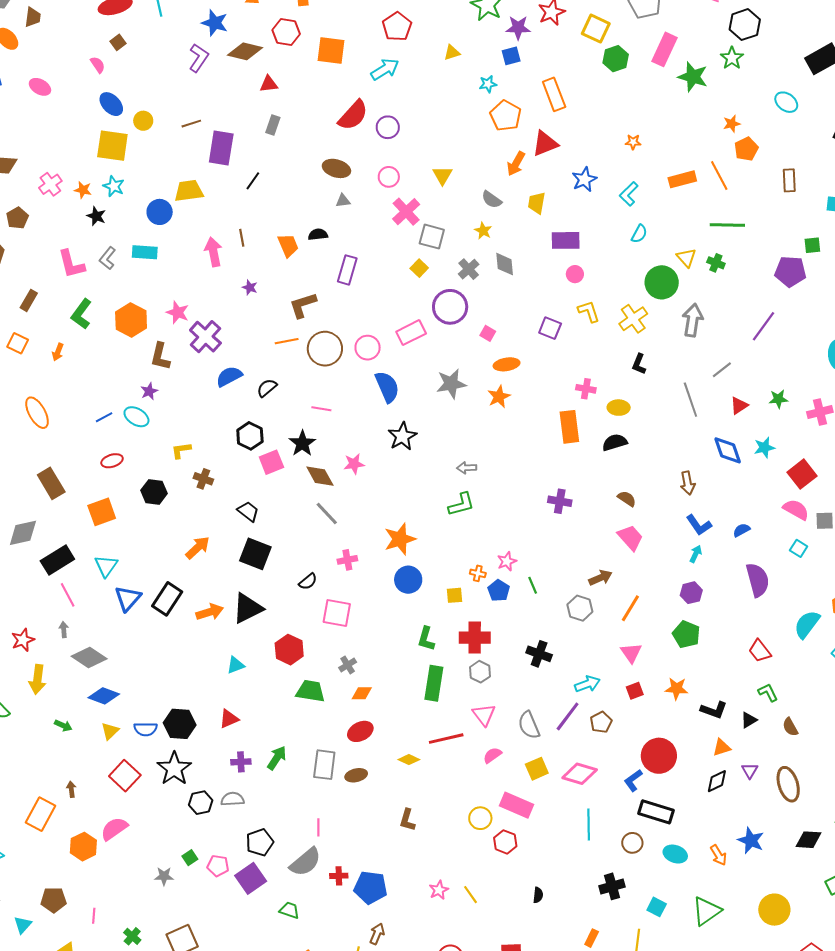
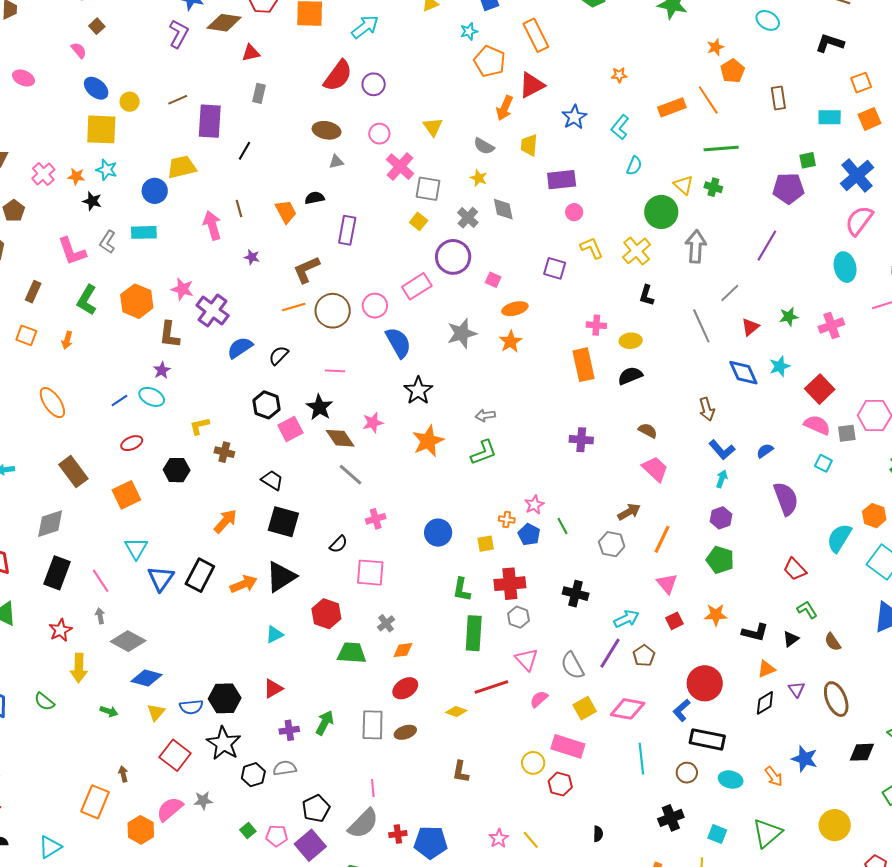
orange star: (400, 539) -> (428, 441), moved
black rectangle: (57, 560) -> (57, 573), moved, turned -32
gray star: (164, 876) -> (203, 801), moved

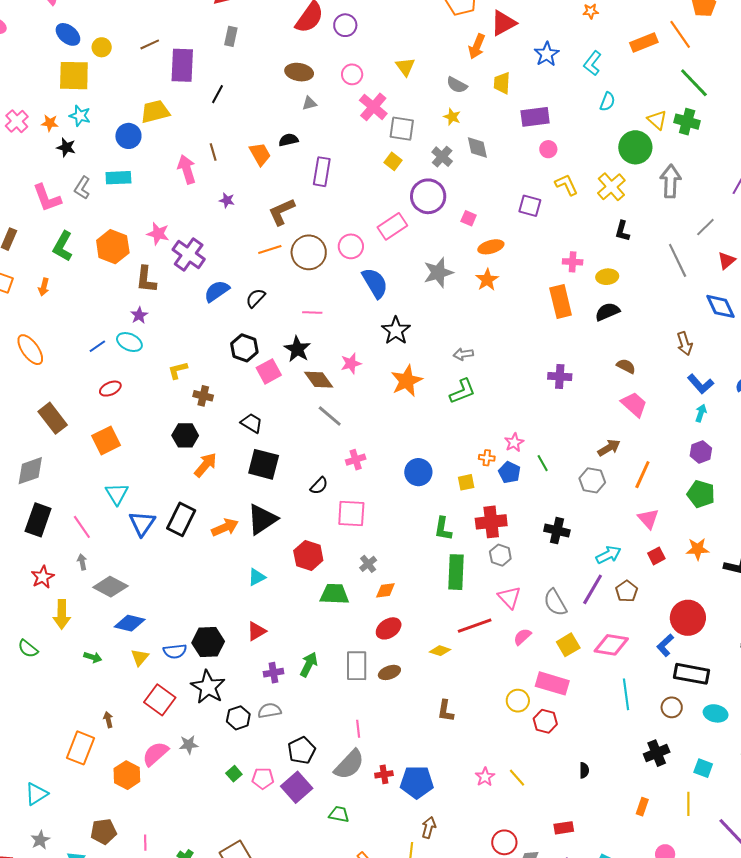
green line: (721, 149) -> (694, 83), turned 52
green cross: (713, 187) -> (687, 122), size x1.4
black hexagon: (177, 470) -> (185, 435), moved

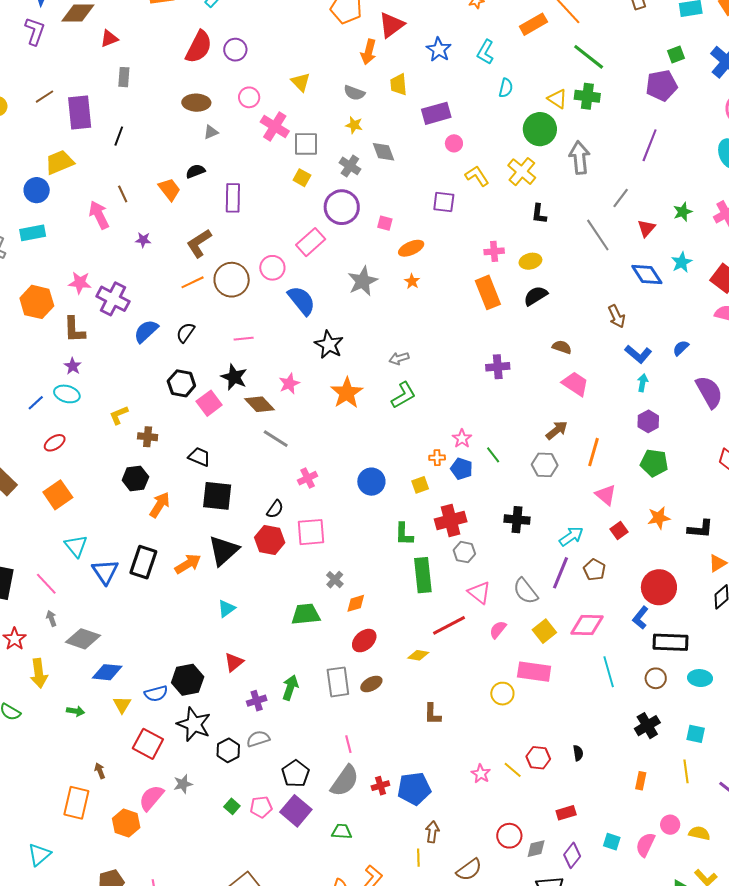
orange star: (487, 280) -> (412, 281), size x0.7
red hexagon: (308, 555) -> (270, 540), moved
red hexagon: (545, 721) -> (538, 758), moved

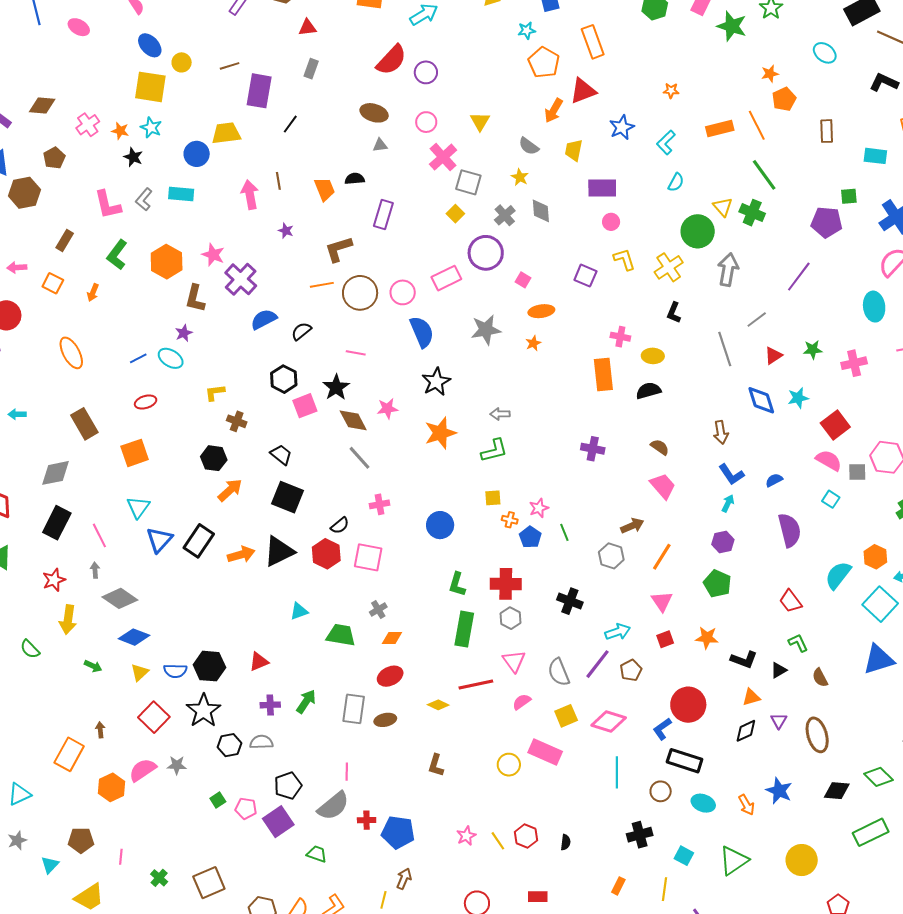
yellow square: (420, 485) -> (493, 498), moved
cyan triangle: (226, 609) -> (299, 611), moved

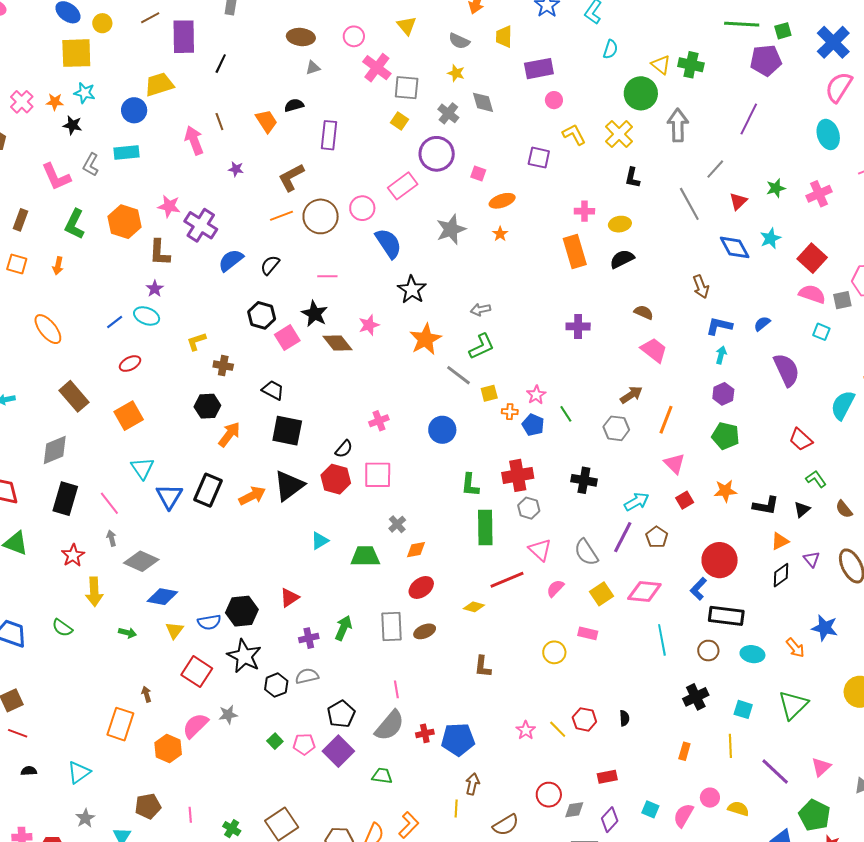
green line: (764, 175) -> (742, 24), moved, turned -40
gray line: (360, 458) -> (459, 375), moved
blue L-shape: (731, 475) -> (719, 326), turned 148
pink rectangle: (545, 752) -> (588, 633), size x0.6

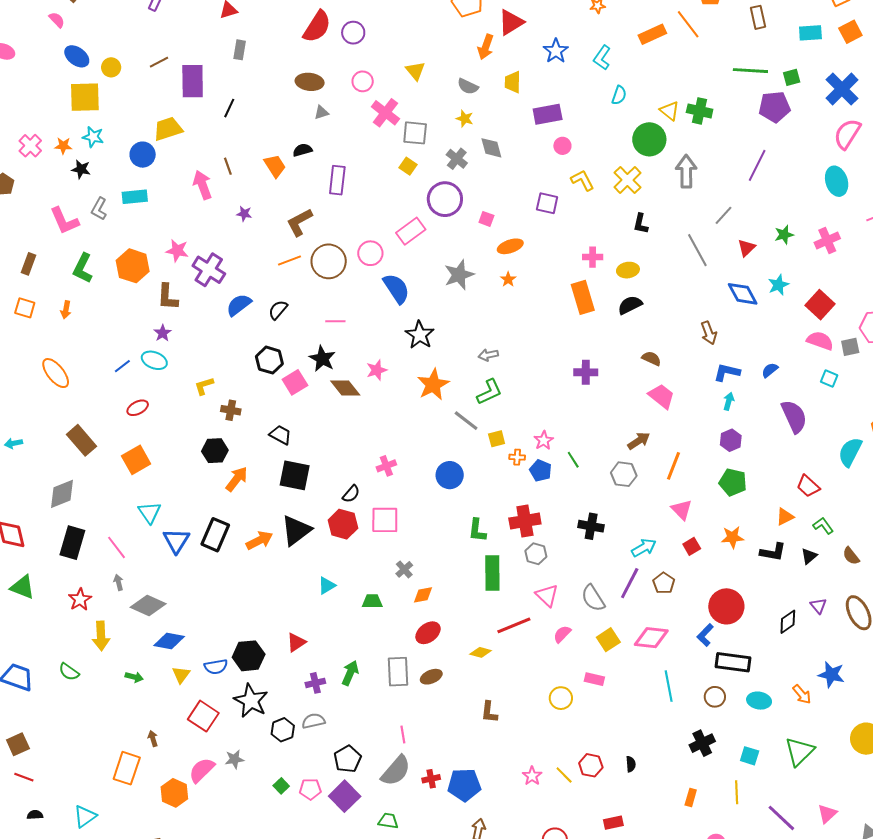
orange triangle: (780, 541) -> (785, 517), moved
green trapezoid: (365, 556) -> (372, 601), size x0.7

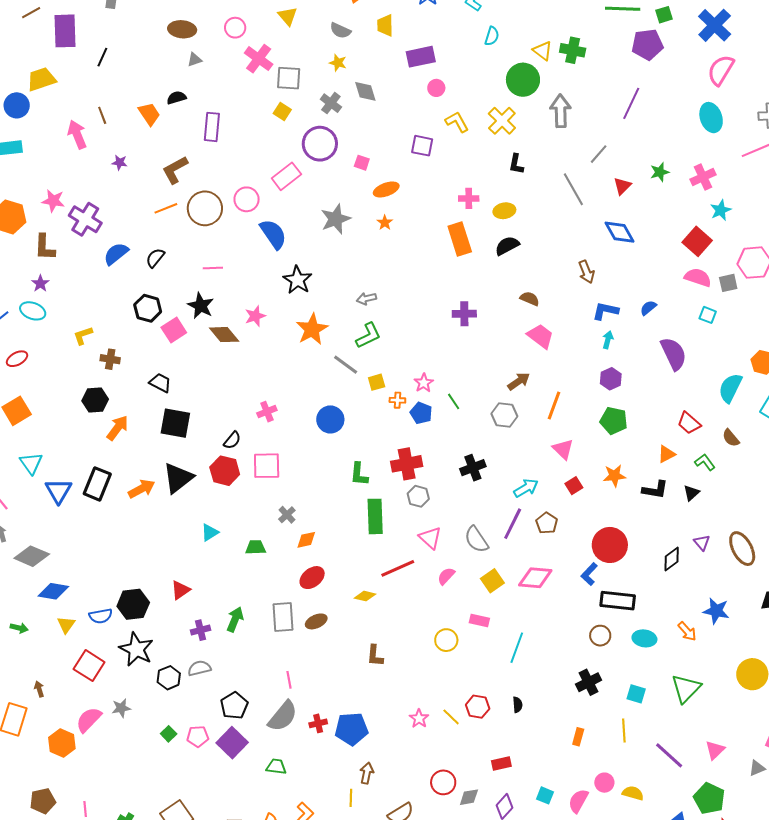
cyan star: (778, 285) -> (721, 210), moved
black cross: (591, 526) -> (473, 468), turned -30
brown semicircle: (851, 556) -> (731, 438), moved
cyan line: (669, 686) -> (517, 648), moved, turned 32

